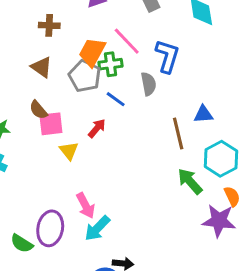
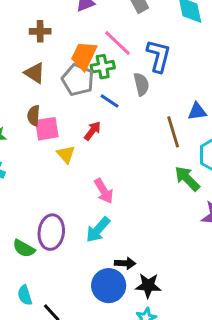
brown semicircle: (38, 110) -> (34, 116), turned 48
pink arrow: (86, 206) -> (104, 191), moved

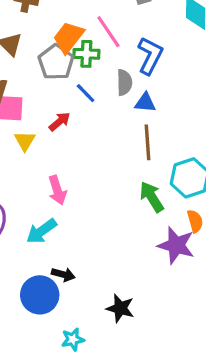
blue triangle: (197, 112) -> (145, 103), moved
black star: (148, 285) -> (120, 308), moved

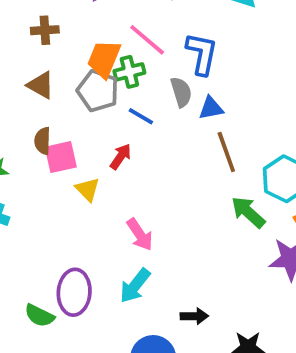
black arrow: (63, 274) -> (194, 316), moved

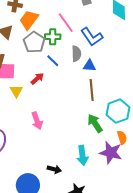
blue L-shape: (202, 54) -> (92, 37), turned 120
orange trapezoid: (104, 59) -> (29, 20), moved
cyan arrow: (135, 286) -> (82, 155), moved, turned -60

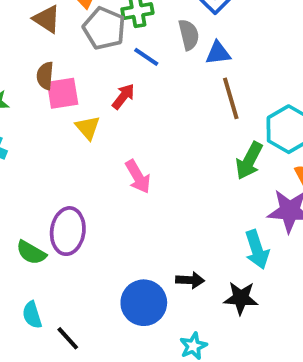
green arrow: (95, 123) -> (249, 161), turned -108
cyan arrow: (82, 155) -> (257, 250), moved
black arrow: (54, 169) -> (190, 280), moved

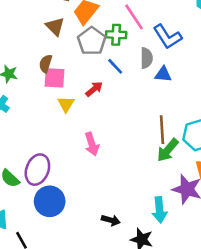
brown line: (231, 98) -> (162, 130), moved
blue circle: (144, 303) -> (50, 201), moved

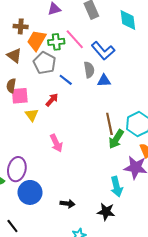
green cross: (116, 35) -> (56, 42), moved
black arrow: (111, 220) -> (68, 204), moved

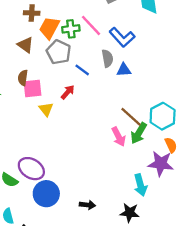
brown line: (109, 124) -> (131, 117), turned -35
pink arrow: (56, 143) -> (119, 137), moved
purple ellipse: (17, 169) -> (31, 169), turned -70

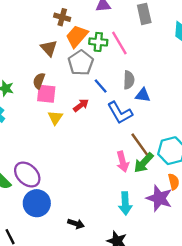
blue L-shape: (122, 37) -> (120, 113), moved
cyan arrow: (140, 185) -> (125, 203), moved

